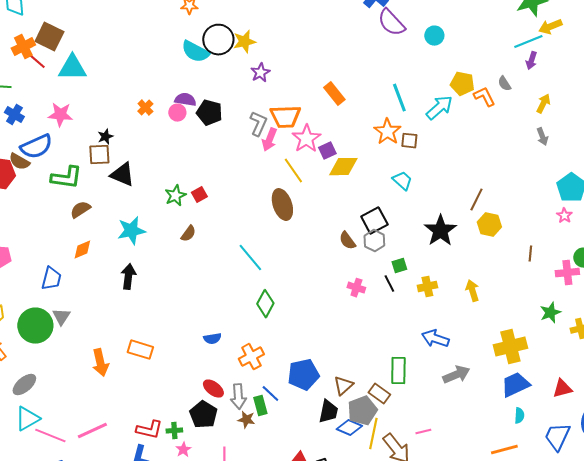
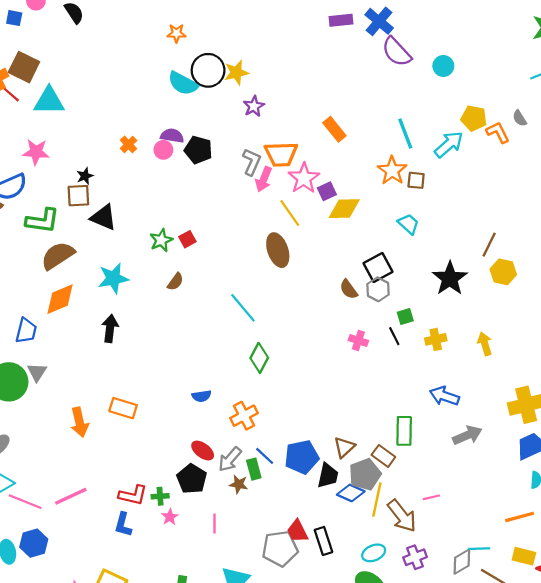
brown semicircle: (80, 210) -> (58, 256), size x1.5
orange diamond: (82, 250) -> (60, 299), size x1.5
blue pentagon: (303, 375) -> (302, 457), moved
gray arrow: (238, 397) -> (230, 459), turned 45

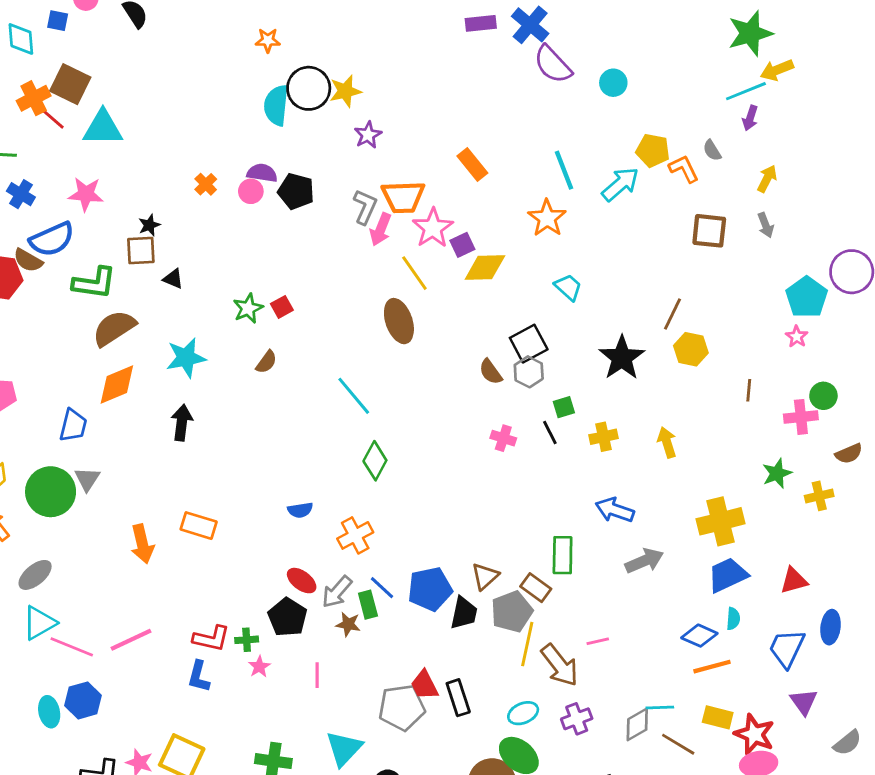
cyan semicircle: (183, 83) -> (276, 105), turned 68
brown square: (416, 180) -> (709, 231), moved, size x1.5
black triangle: (103, 217) -> (173, 279), size x0.6
blue diamond: (351, 493) -> (699, 636), moved

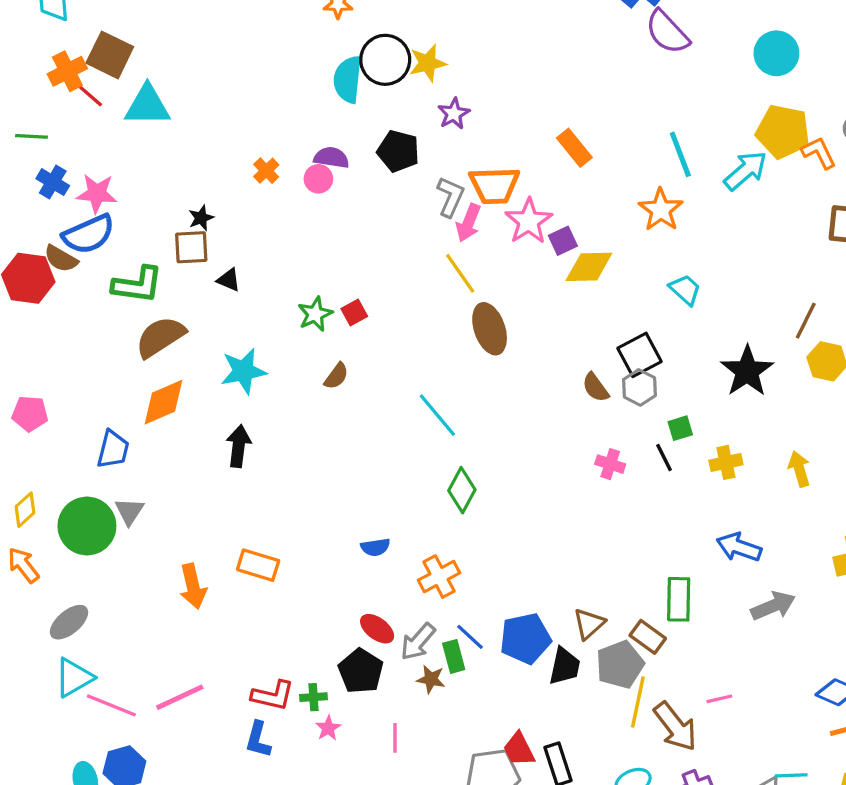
cyan circle: (613, 83) -> (776, 53), moved, size x1.4
yellow pentagon: (653, 150) -> (783, 132), size x1.4
black pentagon: (296, 191) -> (398, 151), moved
pink star: (86, 194) -> (97, 193), moved
yellow line: (414, 273) -> (460, 273), moved

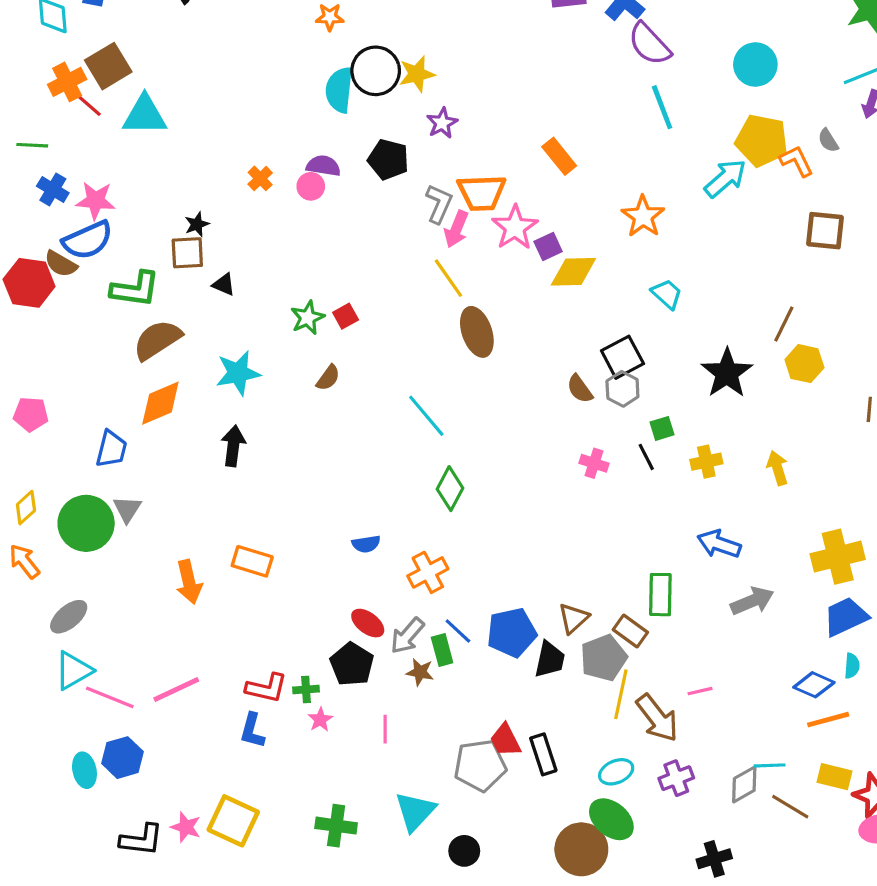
brown square: (110, 55) -> (108, 66), turned 33
cyan line: (680, 154) -> (662, 107), moved

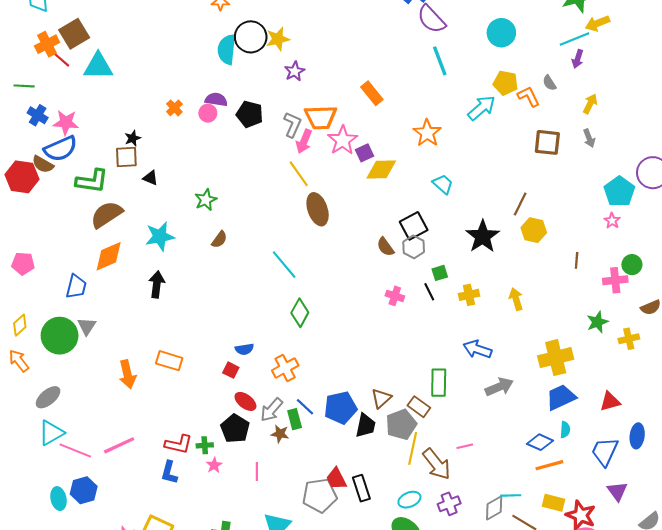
yellow pentagon: (762, 140) -> (506, 83), size x0.7
black pentagon: (388, 159) -> (250, 114), moved
red square: (346, 316) -> (231, 370), moved, turned -35

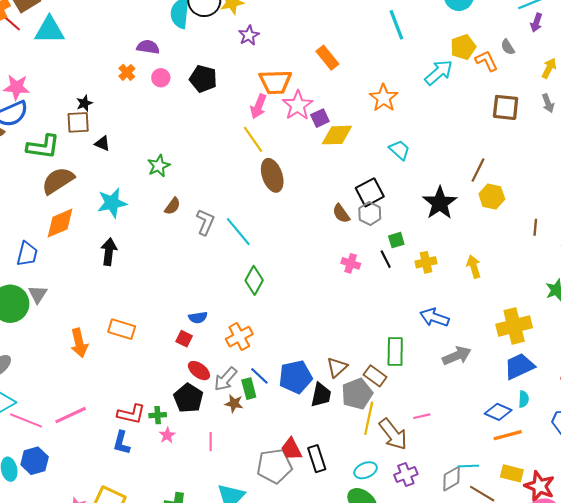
yellow pentagon: (506, 83) -> (463, 47), turned -30
purple semicircle: (216, 100) -> (148, 47), moved
gray L-shape: (292, 125) -> (205, 222), moved

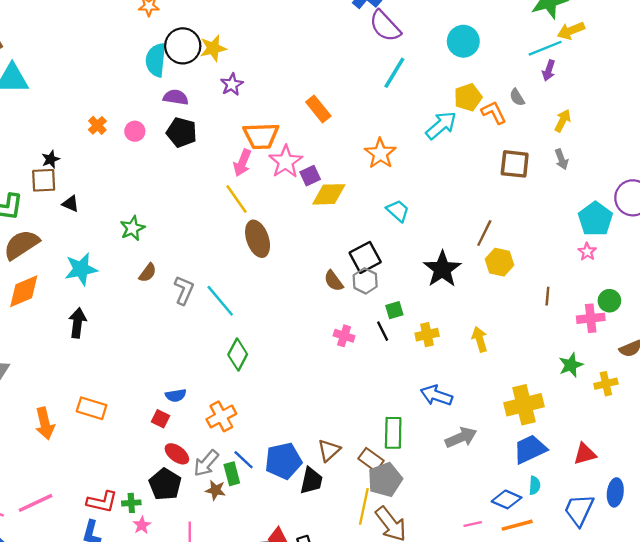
cyan line: (396, 25) -> (394, 73), turned 52
purple semicircle: (148, 47) -> (176, 97), moved
gray pentagon: (357, 394) -> (385, 480), moved
pink line: (422, 416) -> (473, 524), moved

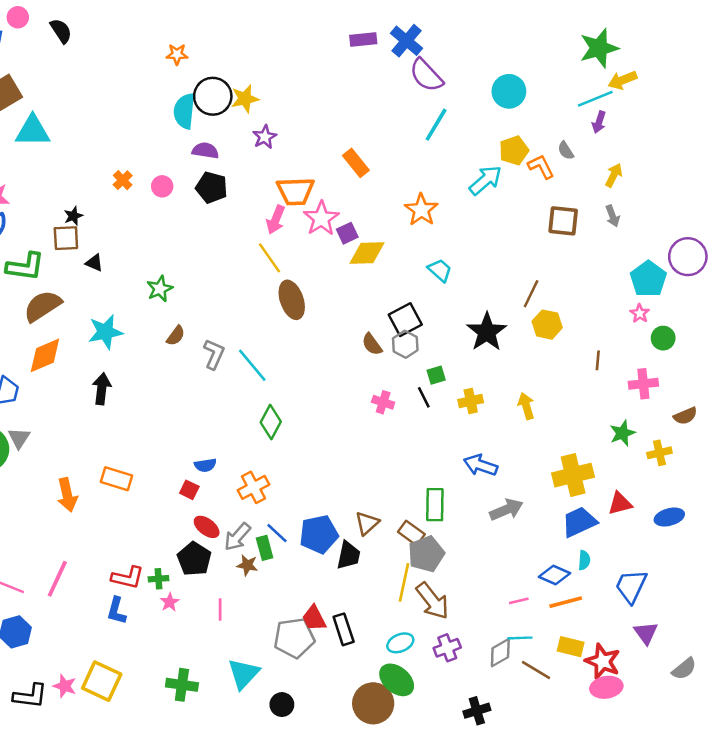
green circle: (609, 301) -> (663, 338), moved
red triangle: (585, 454) -> (620, 503), moved
blue ellipse: (615, 492) -> (669, 517), moved, turned 68
pink line: (35, 503) -> (57, 579), turned -40

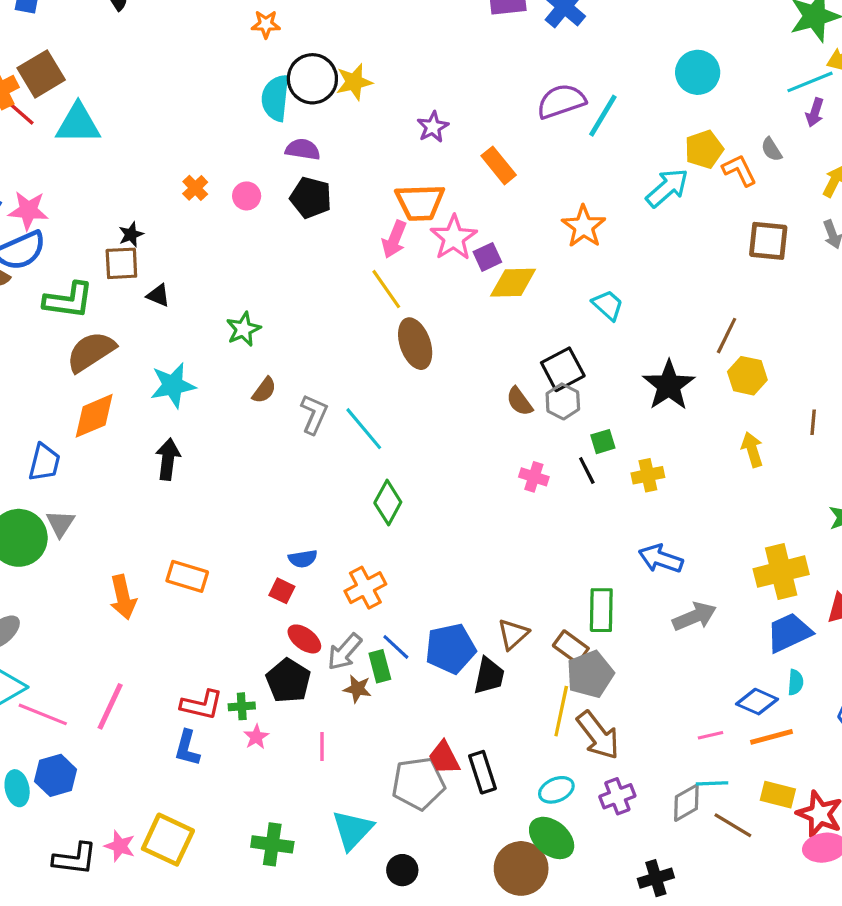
purple semicircle: (426, 75) -> (561, 101), moved, turned 114
purple star: (265, 137) -> (433, 127), moved
yellow arrow: (526, 406) -> (752, 450), moved

